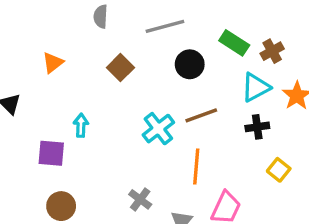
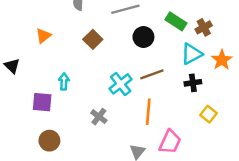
gray cross: (140, 199) -> (99, 117), moved

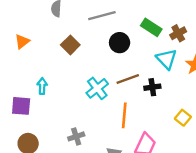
cyan triangle: (192, 54) -> (166, 59), turned -45
black cross: (193, 83) -> (152, 87), moved
gray cross: (99, 117) -> (76, 136), moved, turned 35

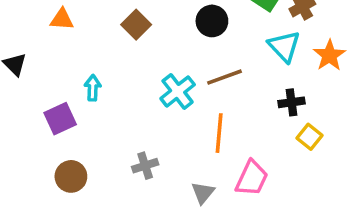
orange triangle: (22, 41) -> (62, 19), turned 42
black cross: (152, 87) -> (291, 102), moved
purple square: (21, 106) -> (60, 119), turned -30

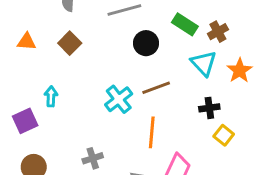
brown square: (136, 25) -> (70, 43), moved

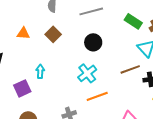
black circle: (146, 43) -> (93, 42), moved
brown line: (156, 88) -> (130, 69), moved
orange line: (152, 132) -> (97, 96), moved, turned 65

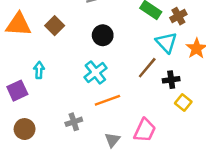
orange triangle: (23, 33) -> (19, 24), size x1.6
brown line: (130, 69) -> (147, 68), turned -30

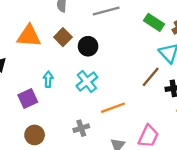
black circle: (103, 35) -> (88, 46), moved
cyan cross: (95, 73) -> (87, 81), moved

